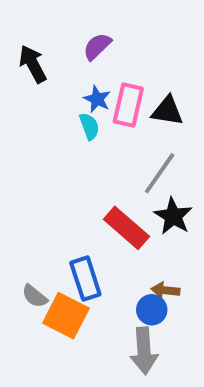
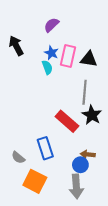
black arrow: (33, 64) -> (16, 46), moved
gray line: (160, 173) -> (85, 92), turned -30
orange square: (66, 316) -> (35, 181), moved

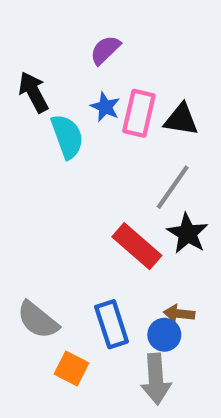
cyan semicircle: (47, 67) -> (67, 136), moved, size x1.5
gray line: (85, 92) -> (173, 187), turned 30
blue rectangle: (45, 148) -> (112, 324), moved
gray semicircle: (18, 158) -> (38, 320), size x1.5
orange square: (35, 181) -> (71, 368), size x0.7

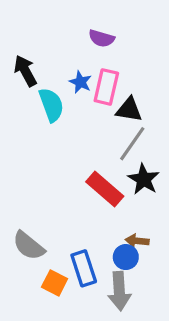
purple semicircle: (105, 50) -> (102, 38), moved, turned -120
black triangle: (181, 120) -> (129, 110), moved
blue rectangle: (112, 324) -> (84, 268), moved

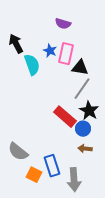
blue circle: (126, 257) -> (83, 129), moved

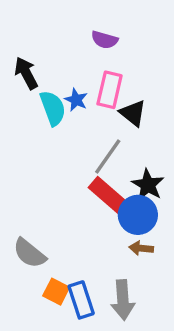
blue star: (50, 51) -> (76, 100), moved
black triangle: (80, 68) -> (133, 113), turned 30
gray line: (82, 89) -> (108, 156), moved
blue circle: (83, 129) -> (138, 215), size x1.5
blue rectangle: (52, 166) -> (81, 300), moved

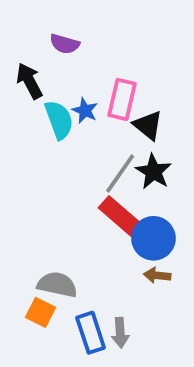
purple semicircle: (105, 40) -> (65, 44), moved
black star: (148, 185) -> (153, 172), moved
gray semicircle: (29, 253) -> (57, 285), moved, turned 153
orange square: (56, 292) -> (41, 312), moved
gray arrow: (123, 300) -> (120, 333), moved, size x0.7

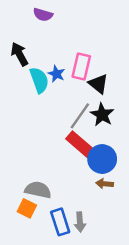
purple semicircle: (65, 44) -> (43, 15), moved

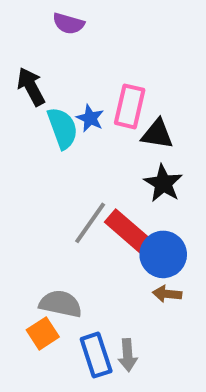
black triangle: (98, 84) -> (157, 134), turned -30
gray line: (80, 116) -> (90, 223), moved
orange square: (27, 208) -> (43, 333), turned 30

